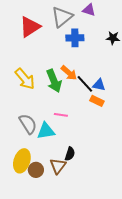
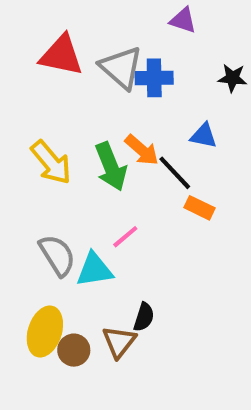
gray triangle: (62, 17) -> (121, 68), moved, turned -40
red triangle: (30, 27) -> (61, 55), turned 45
blue triangle: (99, 85) -> (204, 136), moved
pink line: (61, 115) -> (125, 237), turned -48

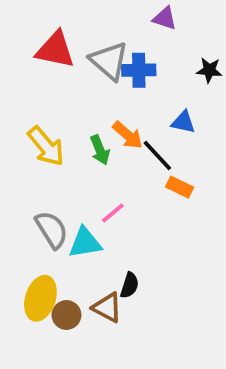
green arrow: (111, 167) -> (100, 150), size x0.7
brown triangle: (119, 342) -> (107, 308), turned -40

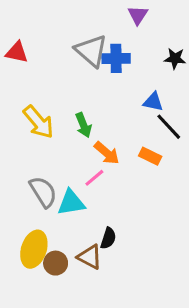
purple triangle: (165, 18) -> (138, 15), turned 45
red triangle: (55, 50) -> (17, 52), moved, size x0.7
orange arrow: (128, 135) -> (107, 153), moved
black line: (157, 156) -> (169, 127), moved

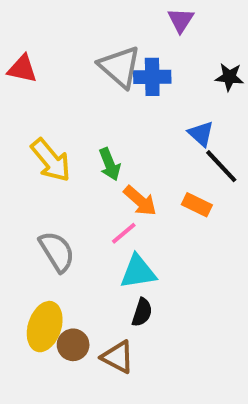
blue triangle: (153, 102) -> (201, 134), turned 30
cyan triangle: (71, 203) -> (138, 272), moved
brown triangle: (90, 257) -> (118, 357), moved

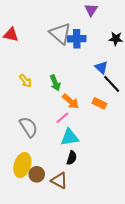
yellow arrow: (51, 160) -> (25, 81), size x0.6

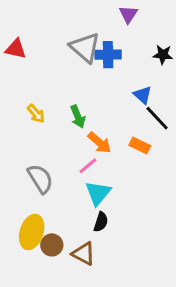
cyan triangle: (70, 137) -> (98, 193), turned -42

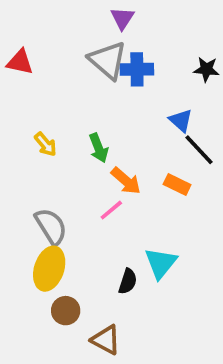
purple triangle: (128, 14) -> (122, 18), moved
cyan triangle: (98, 193) -> (161, 263), moved
yellow ellipse: (32, 232) -> (49, 269), moved
brown triangle: (84, 254) -> (106, 340), moved

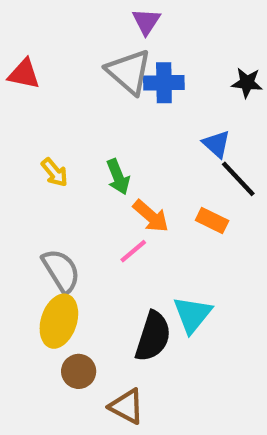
black semicircle: (128, 281) -> (153, 336), size x1.6

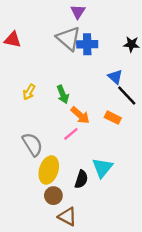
yellow arrow: (55, 172) -> (29, 92), turned 70
yellow ellipse: (59, 321) -> (49, 170), moved
black semicircle: (153, 336) -> (81, 179), size x0.7
brown circle: (79, 371) -> (53, 196), moved

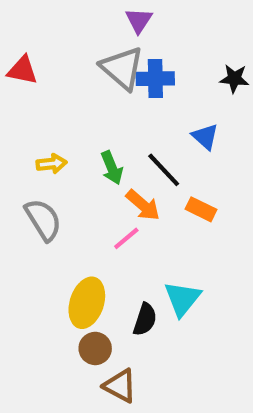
yellow arrow: (29, 92) -> (52, 164), turned -126
black line: (127, 95) -> (164, 170), moved
gray semicircle: (32, 144) -> (43, 220), moved

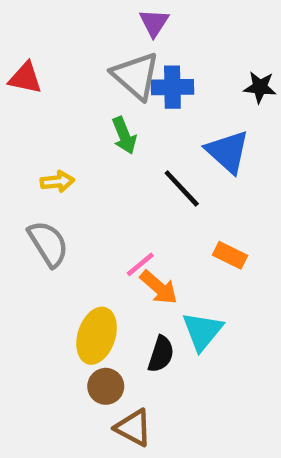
blue triangle: (205, 137) -> (228, 152), size x1.5
green arrow: (112, 168) -> (124, 136), moved
orange arrow: (143, 205) -> (159, 287), moved
orange rectangle: (201, 209) -> (230, 255), moved

